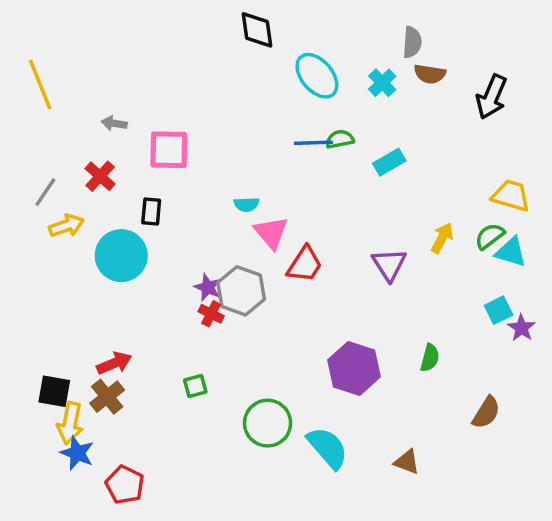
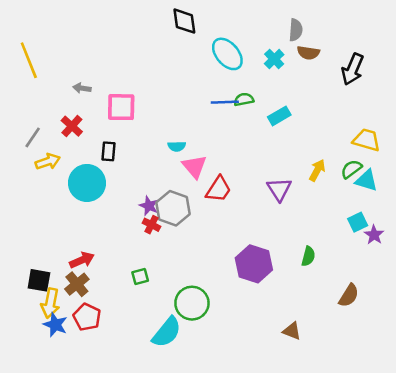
cyan semicircle: (328, 448) -> (167, 332), moved, turned 80
red pentagon: (125, 485) -> (87, 317), moved

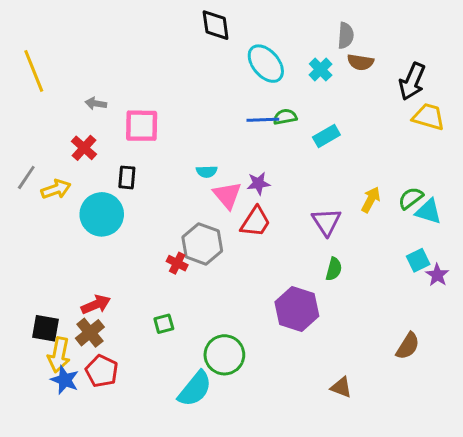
gray line: (33, 137) -> (26, 177), moved
yellow trapezoid: (366, 140) -> (428, 117), moved
purple star: (149, 206) -> (258, 183), moved, turned -30
green semicircle: (308, 256) -> (334, 269), moved

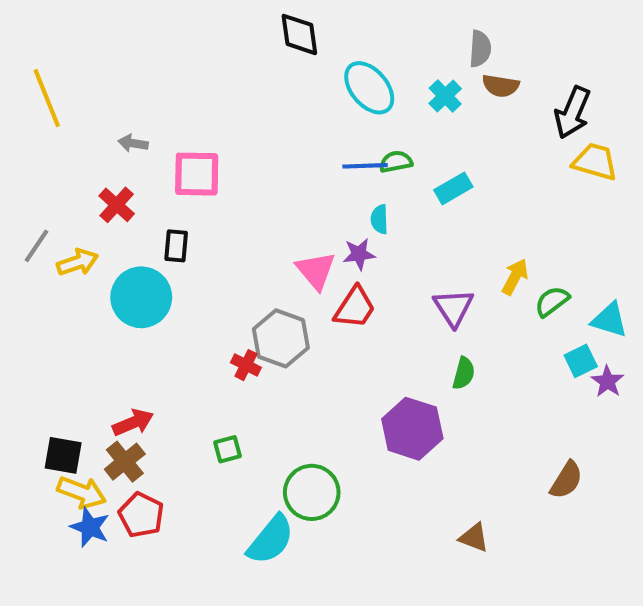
cyan semicircle: (207, 172) -> (379, 219), moved, turned 90
green semicircle: (411, 198) -> (552, 301), moved
cyan triangle: (428, 211) -> (609, 320), moved
yellow arrow: (59, 355) -> (82, 492), turned -80

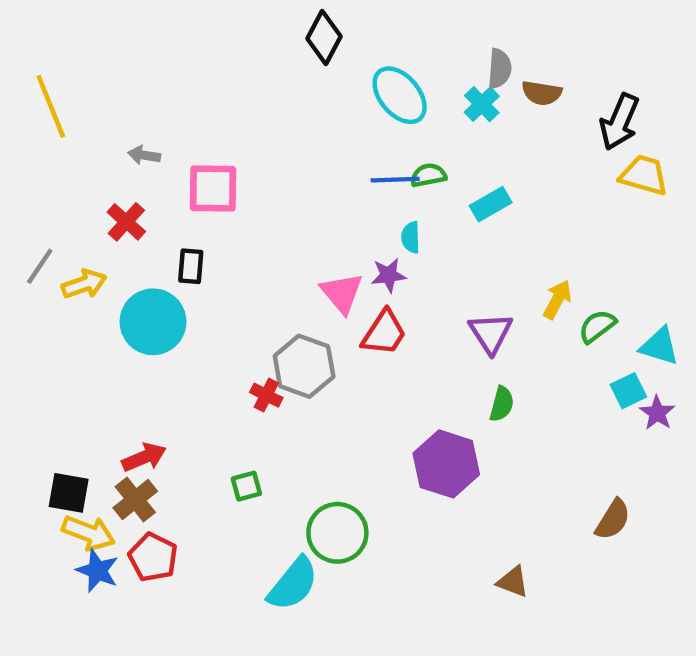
black diamond: (299, 34) -> (324, 37), turned 36
gray semicircle: (480, 49) -> (500, 69), moved

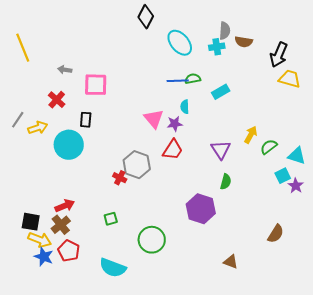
cyan cross: (482, 104) -> (217, 47), turned 35
pink triangle: (342, 293) -> (154, 119), moved
cyan semicircle: (293, 584) -> (113, 268), moved, turned 72

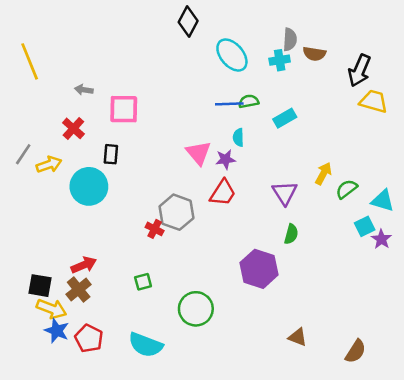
brown semicircle: (276, 234) -> (356, 351), moved
red pentagon: (69, 251) -> (89, 338), moved

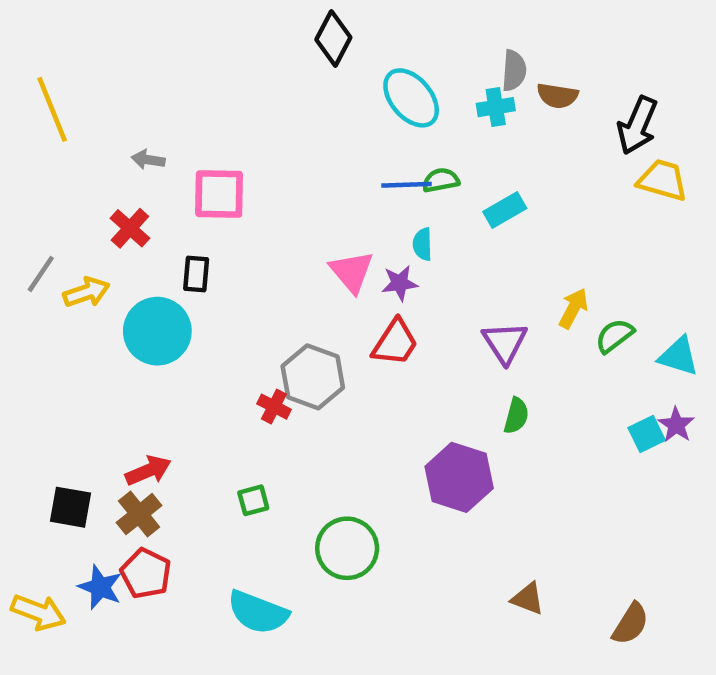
cyan square: (365, 226) -> (647, 434), moved
yellow arrow: (52, 309) -> (38, 612), moved
red pentagon: (89, 338) -> (146, 573), moved

